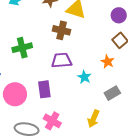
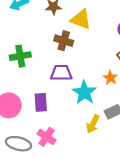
cyan star: (84, 77) -> (84, 92), size x1.6
yellow arrow: (93, 119) -> (93, 124), moved

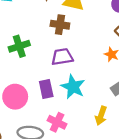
cyan star: (84, 92) -> (73, 87), moved
yellow arrow: (93, 124) -> (101, 116), moved

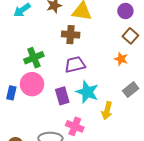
pink circle: (15, 97) -> (32, 84), moved
yellow arrow: (101, 116) -> (107, 111), moved

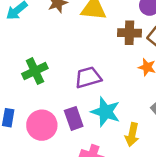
brown cross: (71, 35) -> (129, 33), moved
pink circle: (32, 84) -> (42, 125), moved

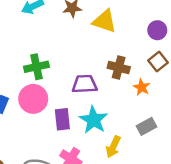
brown cross: (129, 33) -> (119, 68), moved
pink circle: (42, 125) -> (33, 99), moved

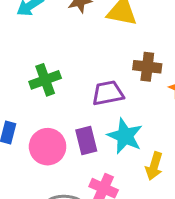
pink circle: (33, 99) -> (48, 147), moved

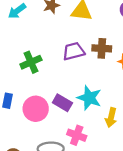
purple trapezoid: (108, 93) -> (74, 51), moved
purple rectangle: (86, 141) -> (62, 103), turned -42

